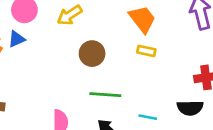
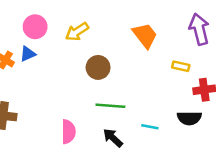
yellow rectangle: (146, 51) -> (181, 66), moved

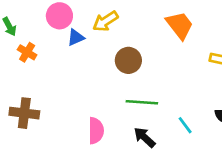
blue triangle: (28, 54) -> (76, 37), moved
cyan line: (150, 127) -> (185, 125), turned 42

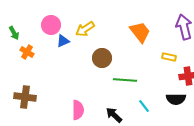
green line: (142, 102) -> (125, 80), moved

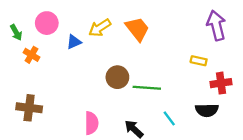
pink circle: (51, 25) -> (47, 23), moved
orange trapezoid: (140, 32) -> (137, 29), moved
brown circle: (102, 58) -> (117, 77), moved

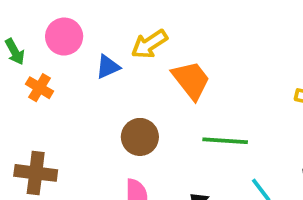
orange trapezoid: (137, 29) -> (191, 80), moved
brown circle: (117, 77) -> (140, 137), moved

